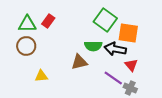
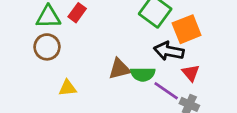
orange square: (128, 33) -> (187, 29), turned -30
green semicircle: (93, 46) -> (143, 74), moved

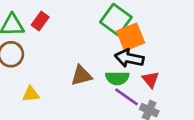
orange square: (187, 29) -> (131, 37), moved
green semicircle: (143, 74) -> (117, 78), moved

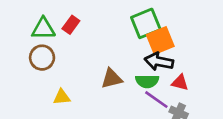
green square: (116, 20) -> (146, 23), turned 32
red triangle: (151, 80) -> (180, 83), turned -36

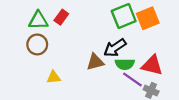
orange square: (160, 40) -> (148, 18), moved
black arrow: (159, 62) -> (115, 48), moved, turned -45
red triangle: (180, 83) -> (152, 65), size x1.5

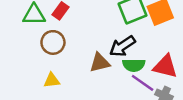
brown circle: (37, 44) -> (53, 42), moved

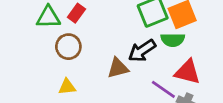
green semicircle: (134, 65) -> (173, 40), moved

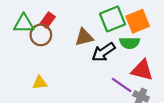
brown circle: (68, 47) -> (41, 35), moved
brown triangle: (118, 68) -> (84, 37), moved

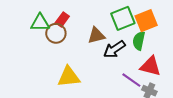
green semicircle: (130, 43) -> (139, 41), turned 102
yellow triangle: (40, 83) -> (69, 77), moved, size x1.6

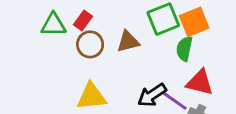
brown circle: (56, 33) -> (90, 44), moved
black arrow: (114, 49) -> (152, 95), moved

